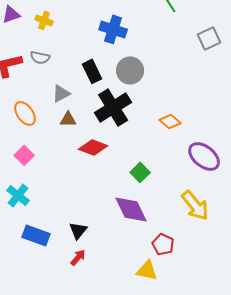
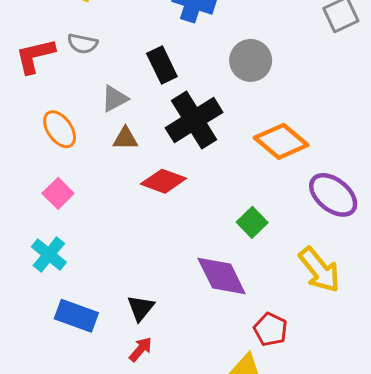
gray circle: (130, 70) -> (251, 60), moved
orange diamond: (170, 121) -> (281, 141), size x1.6
green square: (140, 172) -> (252, 222), moved

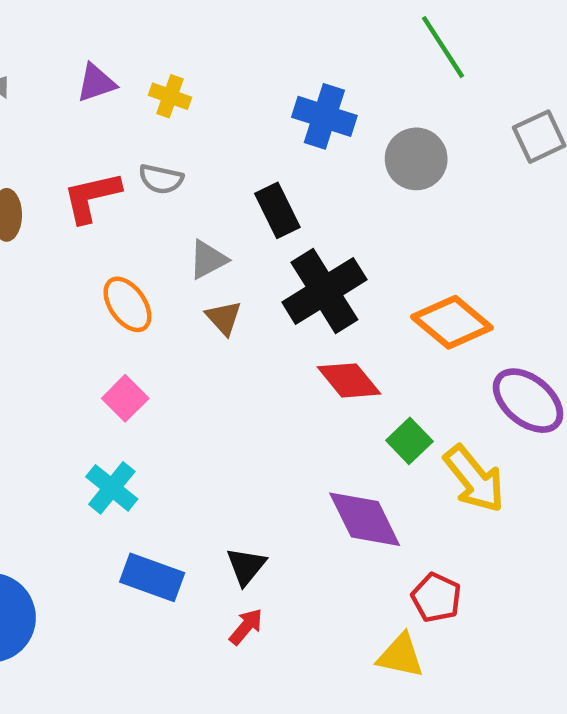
gray circle: (251, 60) -> (416, 159), moved
brown triangle: (125, 138) -> (224, 318), turned 48
red diamond: (164, 181) -> (349, 380), moved, turned 30
yellow arrow: (319, 270) -> (474, 479), moved

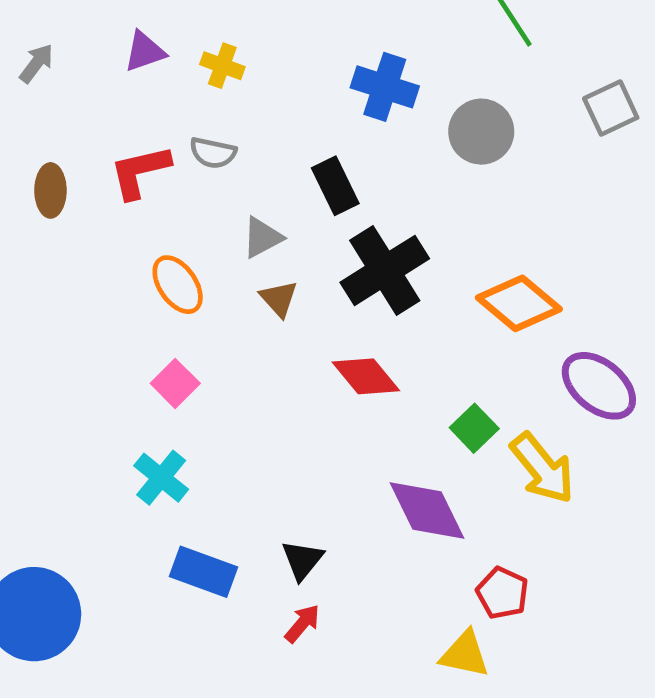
red diamond: (349, 380) -> (366, 376), moved

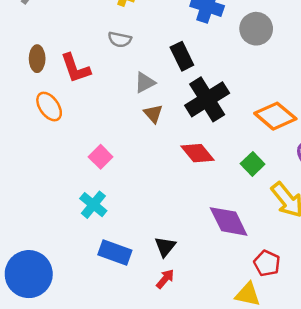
red L-shape: (140, 172) -> (75, 68), moved, turned -96
orange ellipse: (178, 285) -> (49, 107), moved
green square: (474, 428) -> (253, 164), moved

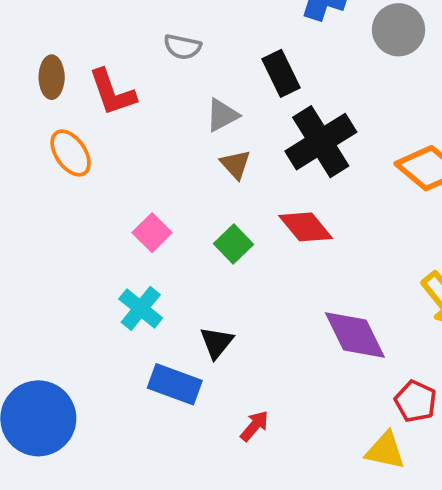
green square: (253, 164) -> (234, 244), moved
black triangle: (165, 247) -> (217, 343), moved

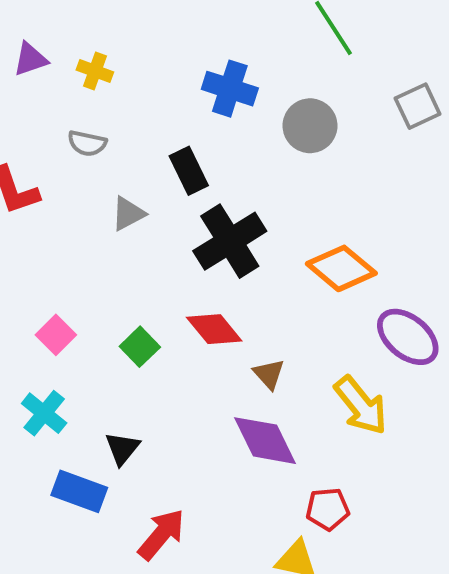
brown triangle: (235, 164) -> (269, 374), moved
red pentagon: (416, 401) -> (328, 509), turned -30
red arrow: (254, 426) -> (161, 534), size x1.6

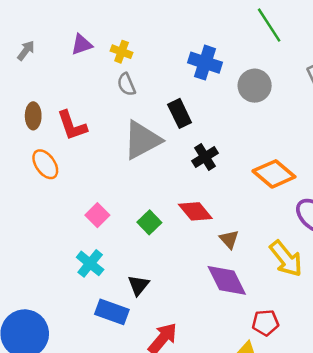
gray semicircle: (87, 143) -> (126, 84), moved, turned 55
gray triangle: (128, 214) -> (142, 140), size x1.8
black cross: (230, 241) -> (205, 157), size x0.6

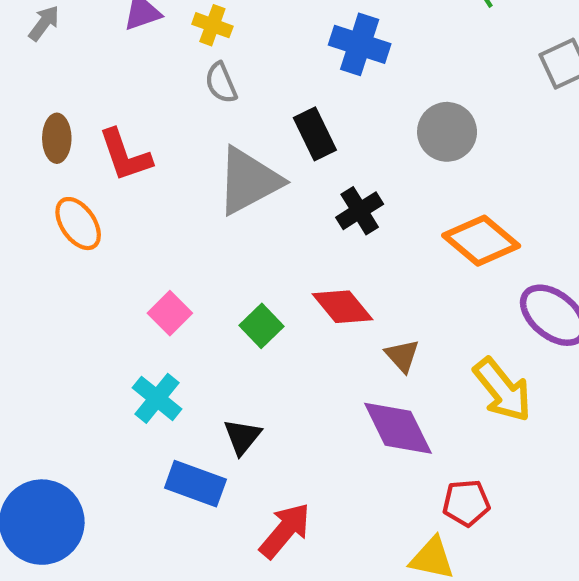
gray circle: (255, 86) -> (447, 132), moved

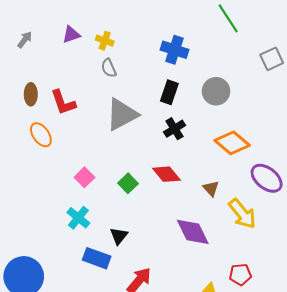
black rectangle: (315, 134) -> (169, 92), moved, turned 45
brown triangle: (402, 356) -> (211, 188), moved
red pentagon: (466, 503) -> (240, 274), moved

